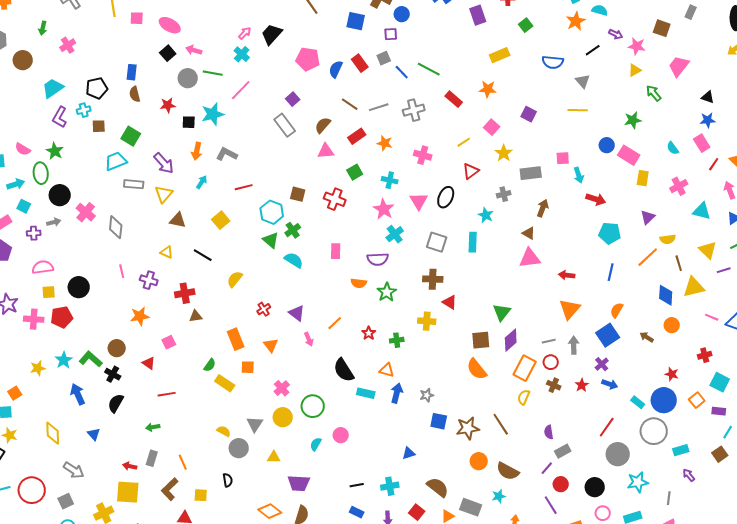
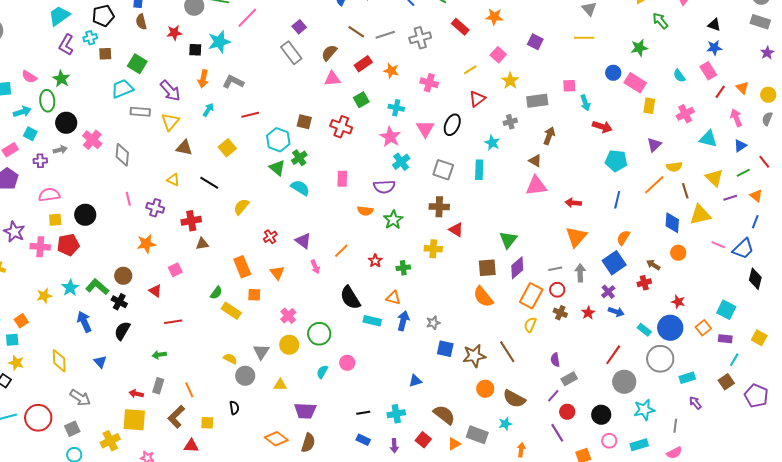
red cross: (705, 355) -> (644, 283), moved

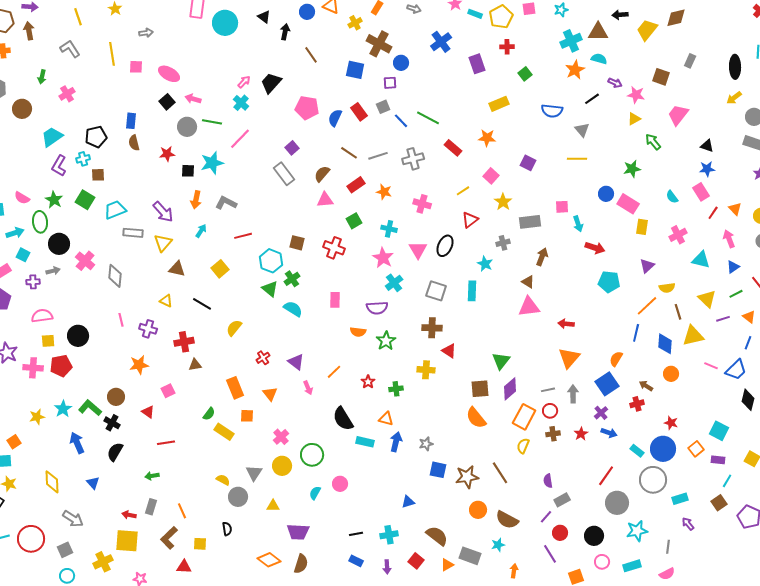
green square: (137, 64) -> (85, 200), moved
blue line: (617, 200) -> (636, 333), moved
brown cross: (560, 313) -> (553, 434), turned -32

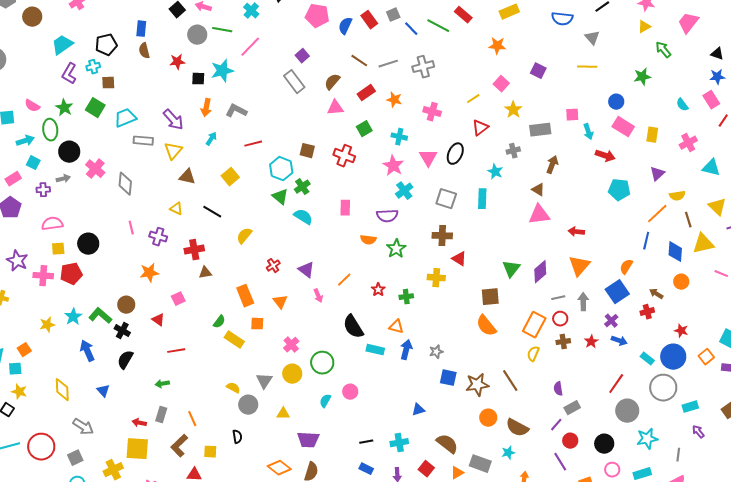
red rectangle: (453, 148) -> (463, 15), moved
pink rectangle: (628, 204) -> (623, 127), moved
purple diamond: (510, 389) -> (540, 272), moved

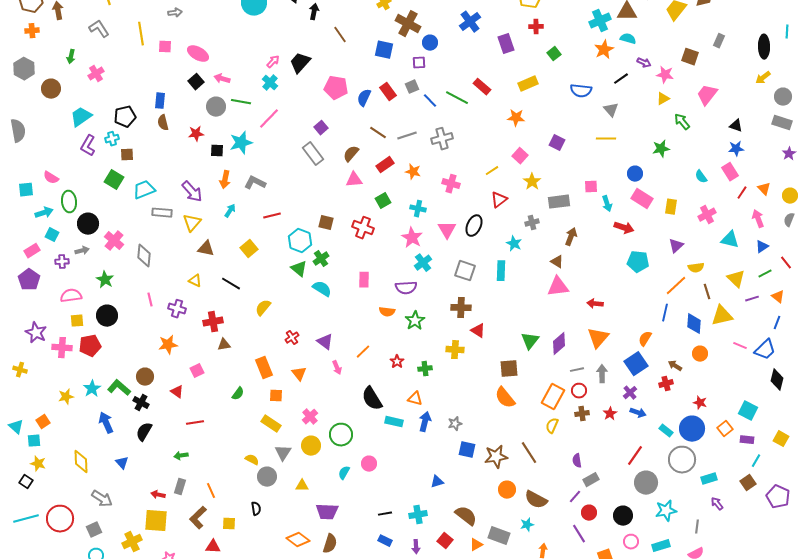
green star: (64, 108) -> (105, 280), moved
yellow rectangle: (234, 340) -> (271, 424), moved

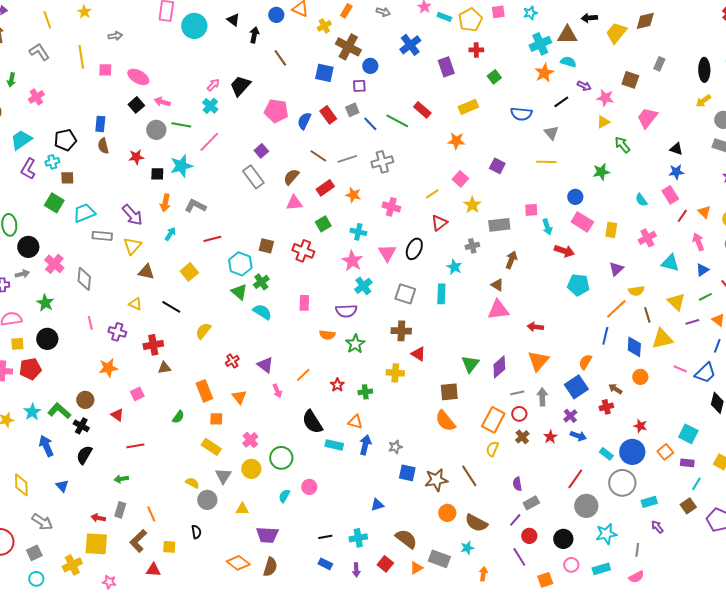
brown cross: (582, 414) -> (522, 437), turned -32

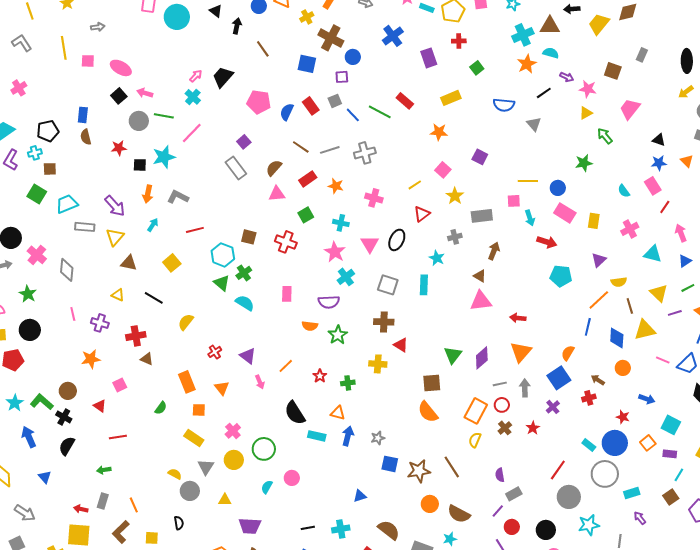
yellow line: (546, 162) -> (528, 181), moved
orange triangle: (704, 212) -> (687, 161), moved
brown triangle: (164, 368) -> (147, 359), turned 32
blue arrow: (578, 436) -> (647, 399), moved

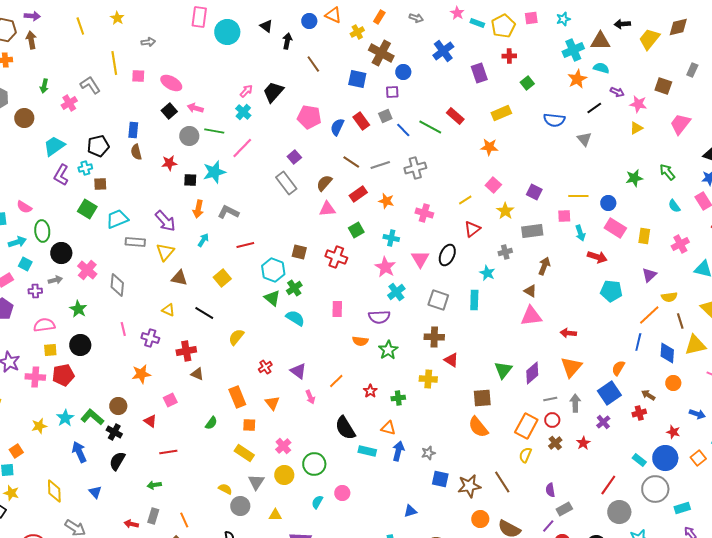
gray L-shape: (22, 43) -> (90, 85), moved
green arrow: (605, 136) -> (667, 172), moved
purple square: (480, 157) -> (534, 192), moved

